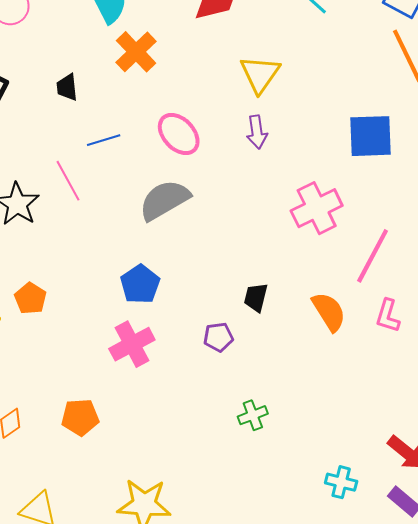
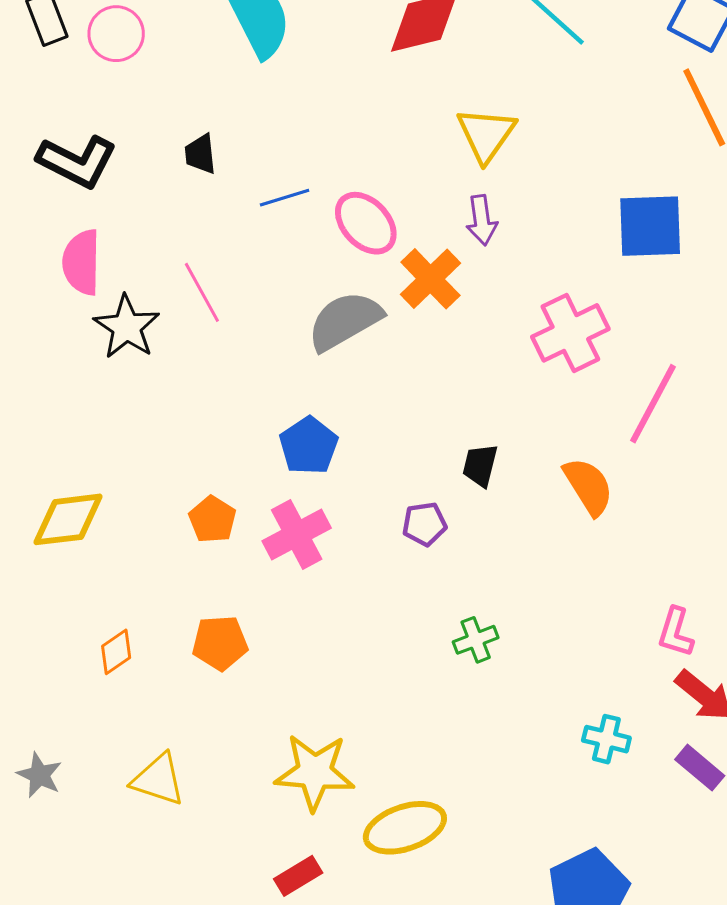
orange cross: (136, 52) -> (430, 279), moved
blue line: (104, 140) -> (285, 198), moved
orange pentagon: (30, 298) -> (212, 519), moved
pink L-shape: (388, 316) -> (676, 632), moved

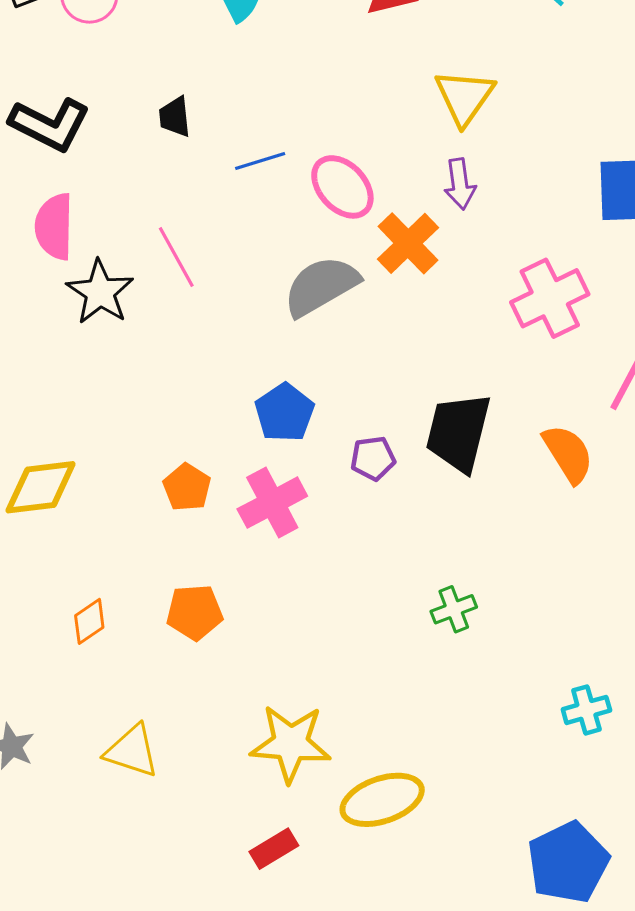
black trapezoid: (480, 465) -> (458, 432), size x1.8
purple pentagon: (424, 524) -> (373, 458), moved
cyan cross: (606, 739) -> (586, 710), turned -30

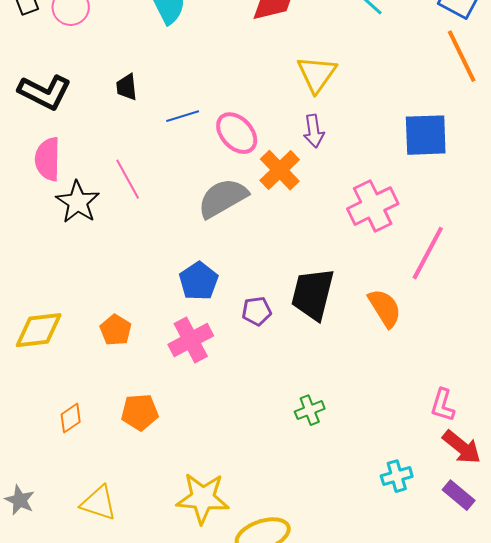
orange pentagon: (187, 487) -> (116, 330), moved

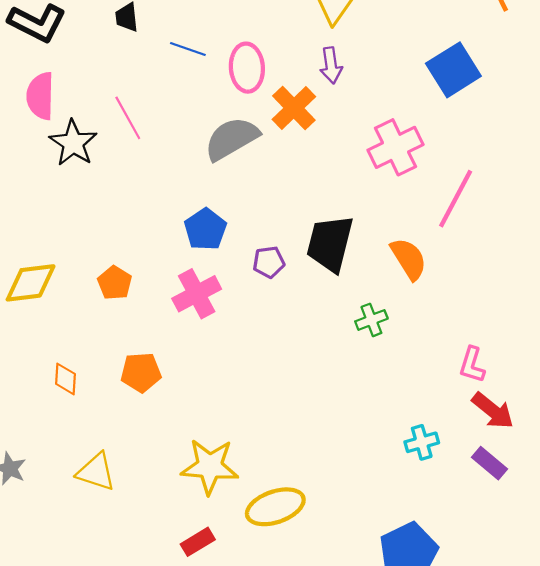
blue line: (183, 116) -> (188, 49), turned 36
pink ellipse: (237, 133) -> (247, 68), turned 39
blue square: (426, 135) -> (453, 70), turned -30
green cross: (310, 410) -> (371, 320), moved
orange diamond: (71, 418) -> (66, 379), turned -52

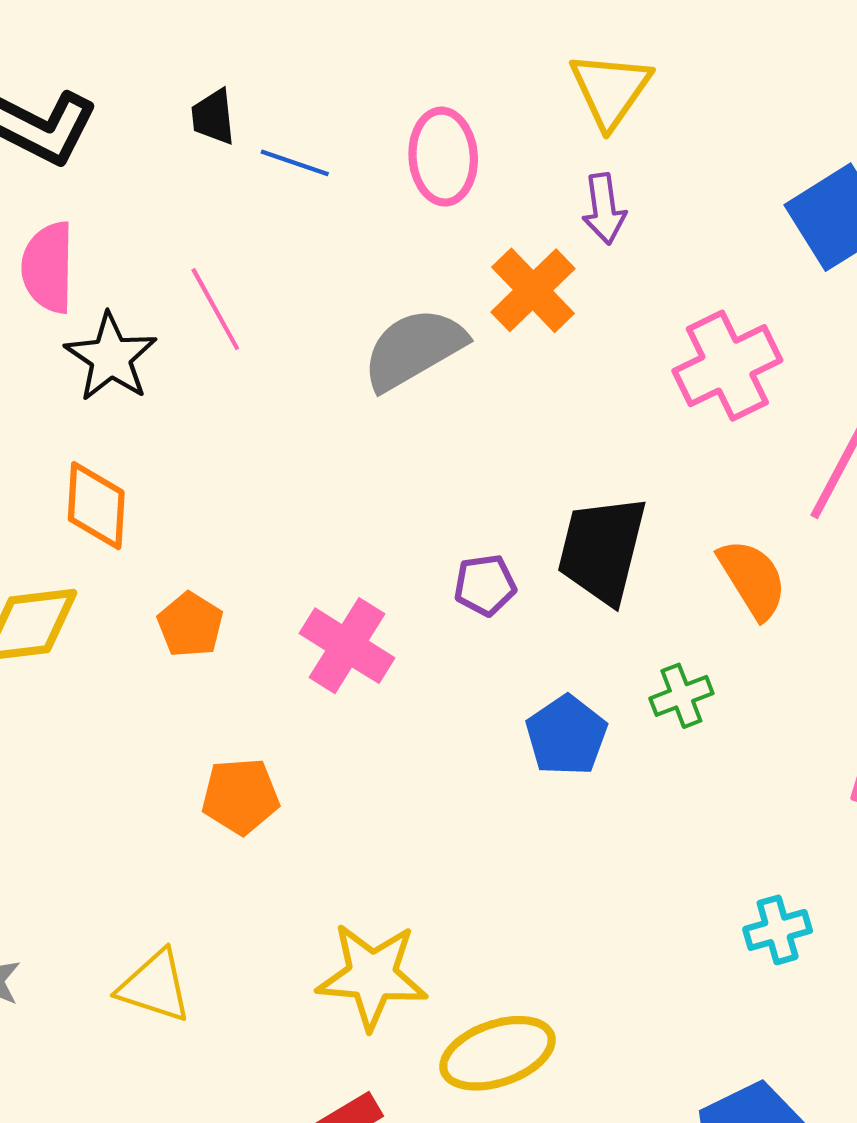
blue line: (188, 49) -> (295, 163), moved
pink ellipse: (247, 68) -> (443, 157), moved
blue pentagon: (205, 229) -> (566, 736), moved
pink cross: (197, 294) -> (347, 646), turned -30
orange diamond: (66, 379) -> (96, 506), moved, size x1.4

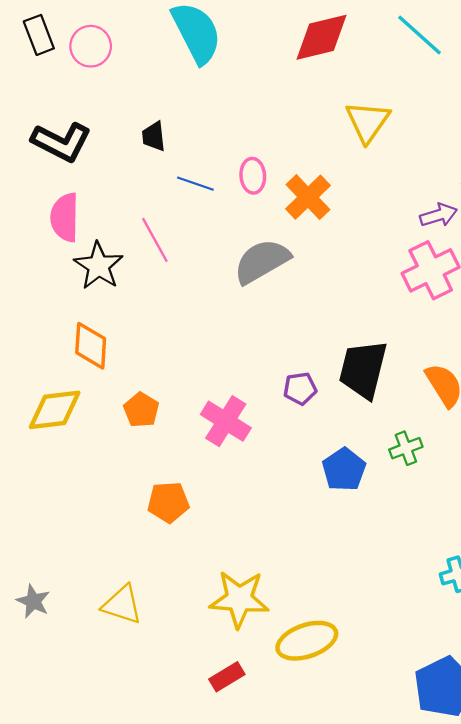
pink ellipse: (443, 157) -> (253, 176), moved, size x0.7
blue line: (295, 163) -> (195, 184), moved
purple arrow: (604, 209) -> (439, 215), moved, turned -99
orange cross: (533, 290) -> (308, 197), moved

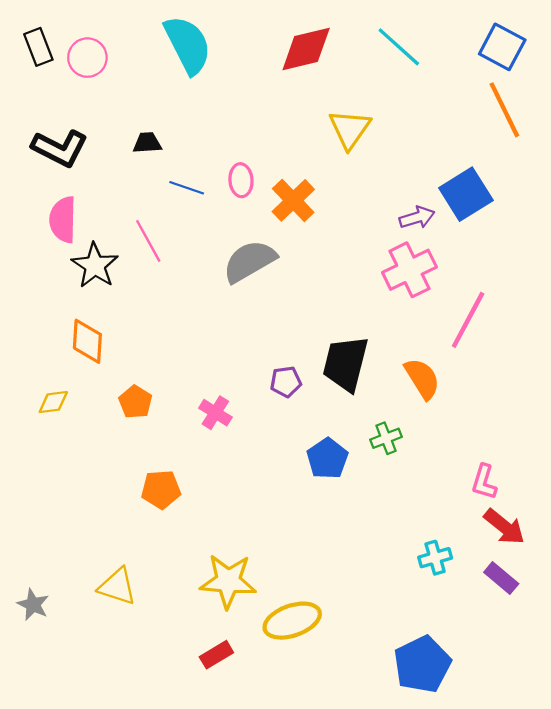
black trapezoid: (154, 136) -> (147, 143), turned 92
yellow diamond: (55, 410) -> (53, 402), size x0.6
pink cross: (226, 421) -> (215, 413), size x0.7
gray star: (33, 601) -> (33, 605), moved

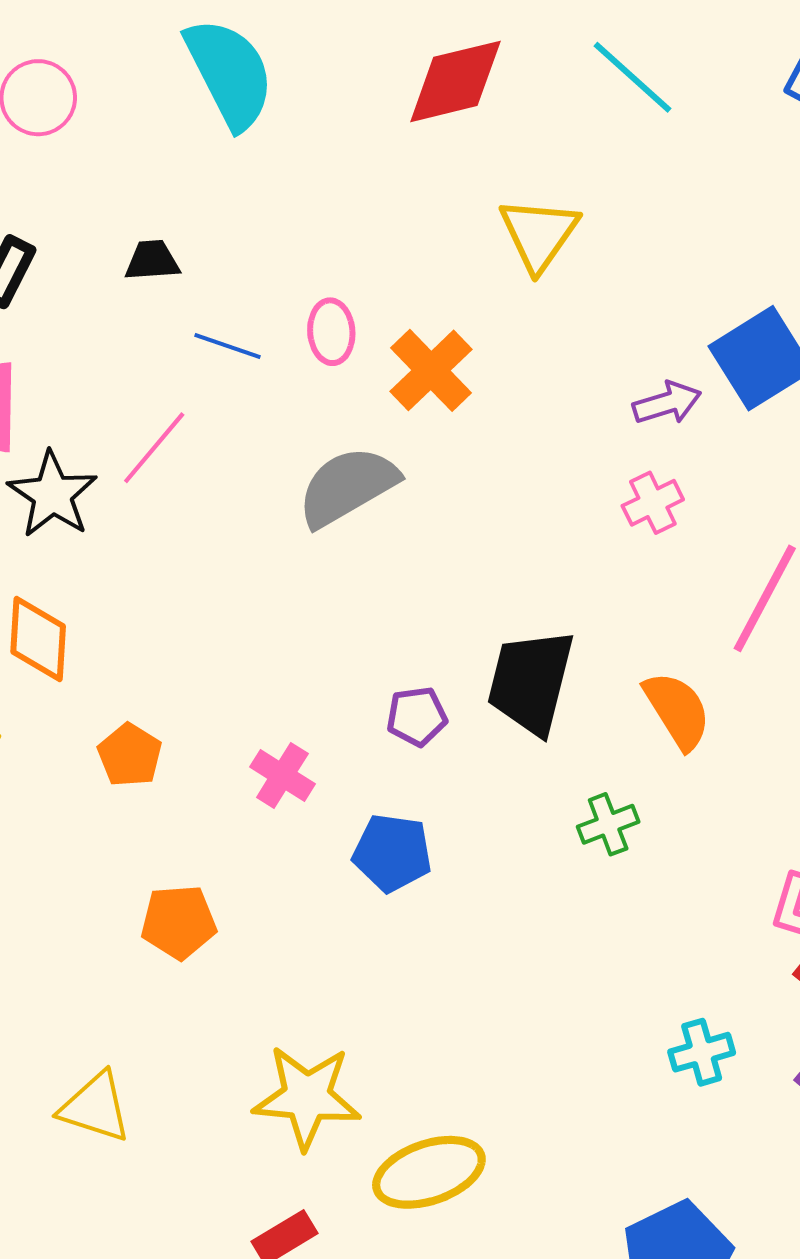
pink line: (148, 241) -> (154, 448), turned 69
pink cross: (409, 270) -> (653, 503), size x0.6
blue pentagon: (327, 459) -> (392, 853), moved, turned -30

